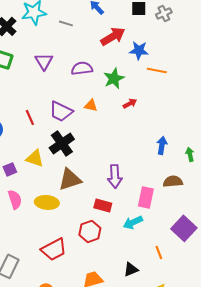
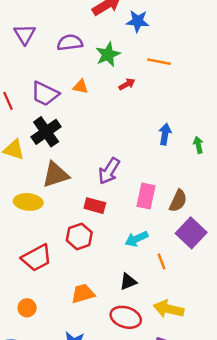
orange line: (157, 70) -> (159, 62), moved
purple arrow: (115, 176) -> (109, 171), turned 35
brown semicircle: (173, 181) -> (178, 201), moved, turned 120
cyan arrow: (133, 222) -> (136, 239), moved

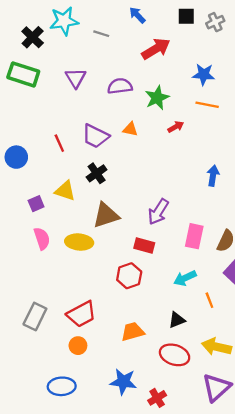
blue star: (138, 21) -> (204, 74), moved
black cross: (46, 132) -> (97, 173), size x0.7
red trapezoid: (37, 258) -> (81, 314), moved

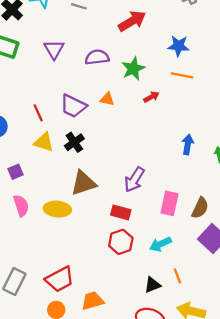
yellow triangle: (65, 191) -> (44, 142), moved
red hexagon: (129, 276) -> (121, 242), moved
orange line: (209, 300) -> (177, 276), moved
orange trapezoid: (133, 332) -> (92, 301), moved

